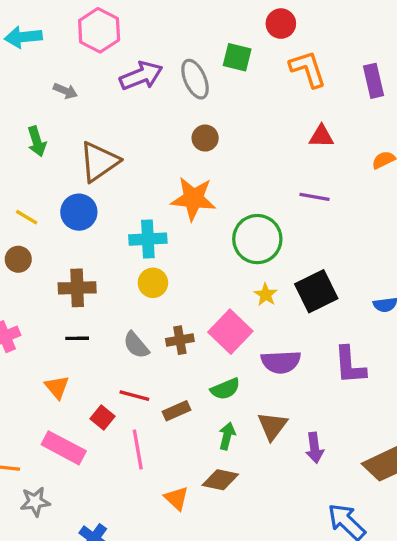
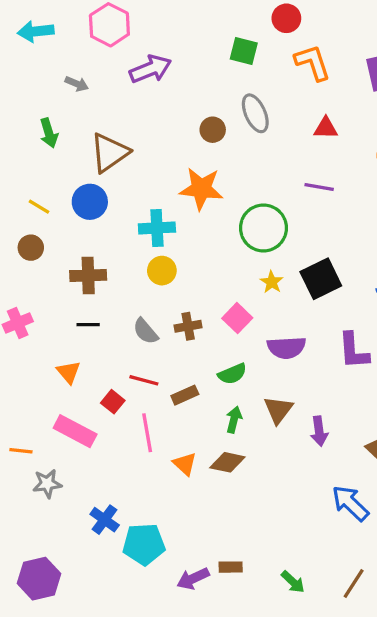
gray ellipse: (195, 79) -> (255, 113), moved
pink square: (230, 332) -> (237, 318), size x0.7
orange triangle: (176, 498) -> (185, 464), moved

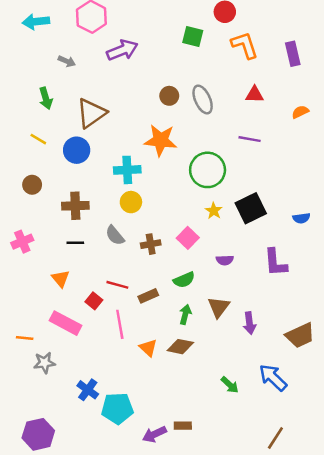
gray ellipse: (255, 113) -> (203, 100), moved
yellow line: (39, 207) -> (38, 139), moved
gray semicircle: (145, 331) -> (115, 235), moved
purple semicircle: (286, 348) -> (225, 260), size x0.6
green arrow: (293, 582) -> (230, 385), moved

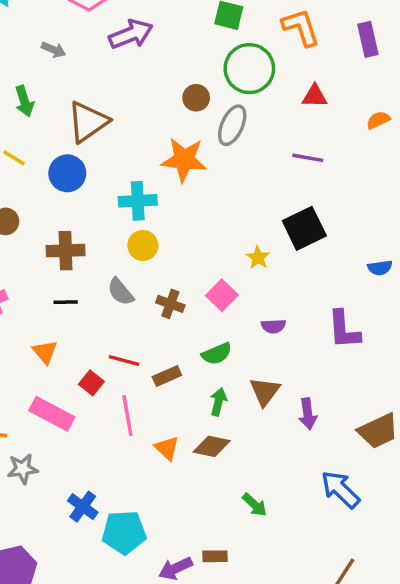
gray ellipse: (203, 100) -> (232, 125), moved, turned 48
green circle: (208, 170) -> (249, 69), moved
black square: (251, 208) -> (304, 228), moved
brown cross: (151, 244) -> (170, 304), turned 30
green arrow: (230, 385) -> (255, 505), moved

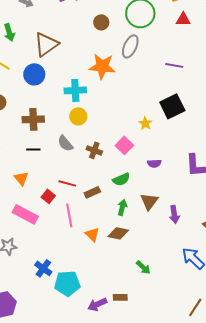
red triangle: (315, 96) -> (183, 19), moved
brown circle: (196, 98) -> (101, 22), moved

